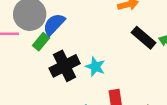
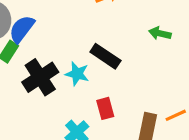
black rectangle: (144, 38) -> (105, 56), moved

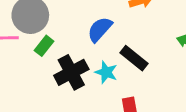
blue semicircle: (22, 29) -> (100, 29), moved

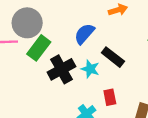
green rectangle: (44, 46) -> (39, 48), size x1.5

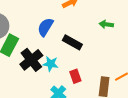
cyan star: (90, 69) -> (51, 64), moved

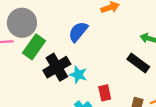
black rectangle: (72, 42) -> (138, 63), moved

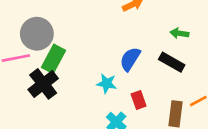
blue semicircle: (78, 32) -> (130, 59), moved
black cross: (57, 67) -> (43, 84), moved

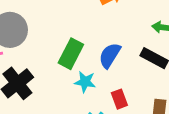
green rectangle: (54, 59) -> (71, 54), moved

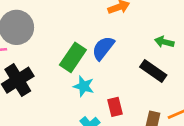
blue semicircle: (110, 55) -> (103, 48), moved

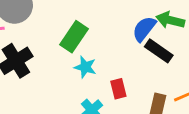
green arrow: (164, 42) -> (170, 20), size x1.4
blue semicircle: (103, 48) -> (144, 29), moved

